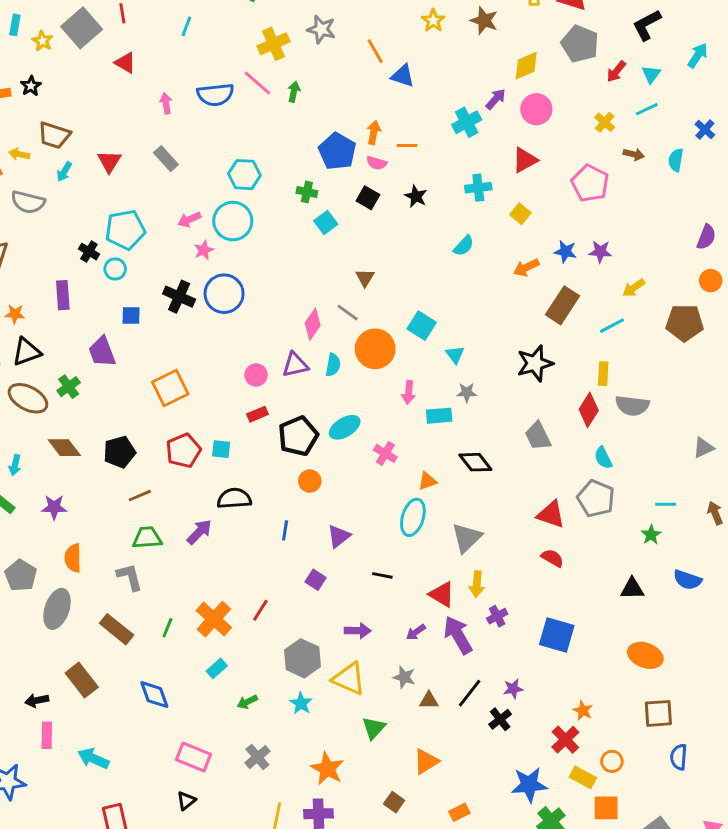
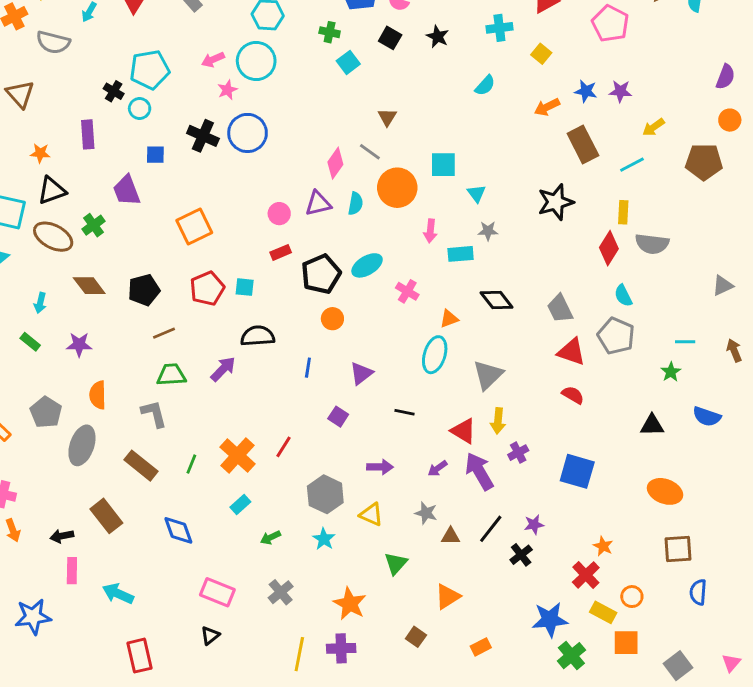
brown rectangle: (563, 305) -> (583, 144), turned -60
cyan square: (422, 326) -> (443, 165), turned -32
gray trapezoid: (538, 436) -> (560, 309), moved
yellow triangle: (349, 679) -> (371, 514), size x0.7

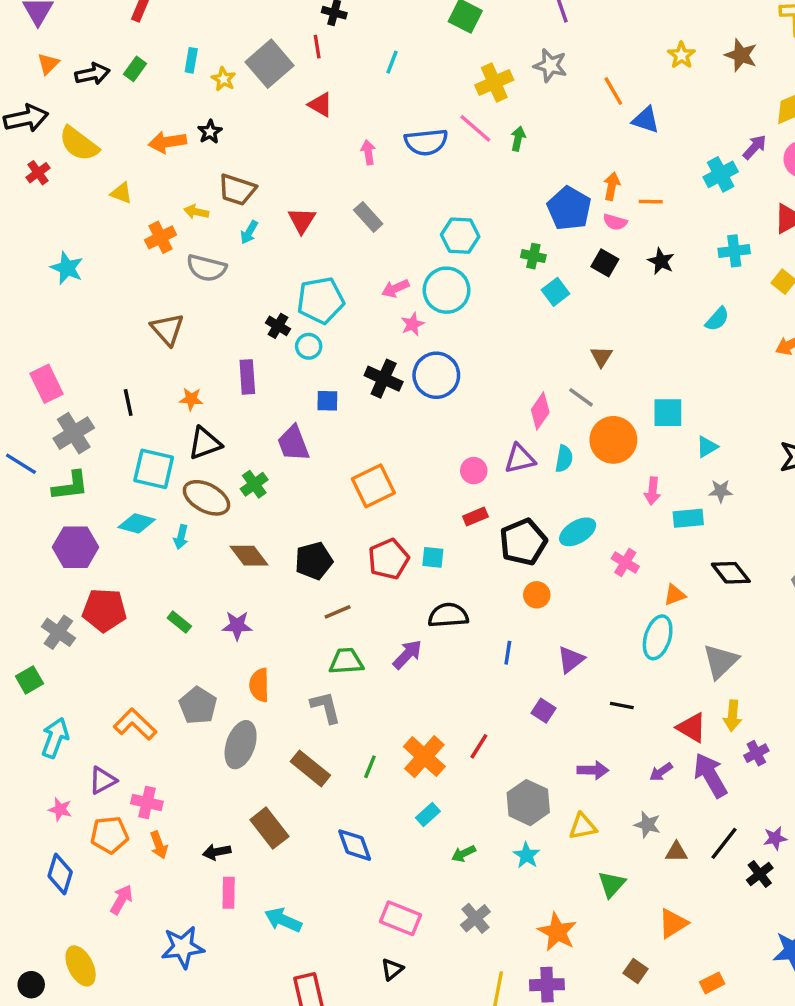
cyan triangle: (476, 193) -> (707, 447), turned 36
cyan arrow: (40, 303) -> (181, 537), moved
yellow triangle: (371, 514) -> (583, 826), turned -35

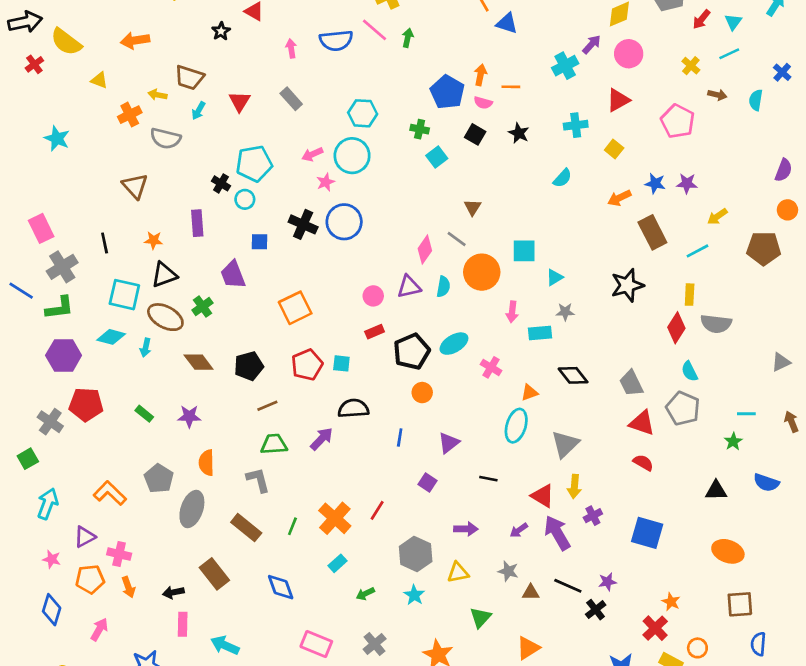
black star: (210, 132) -> (221, 31), moved
black line: (724, 843) -> (568, 586), turned 76

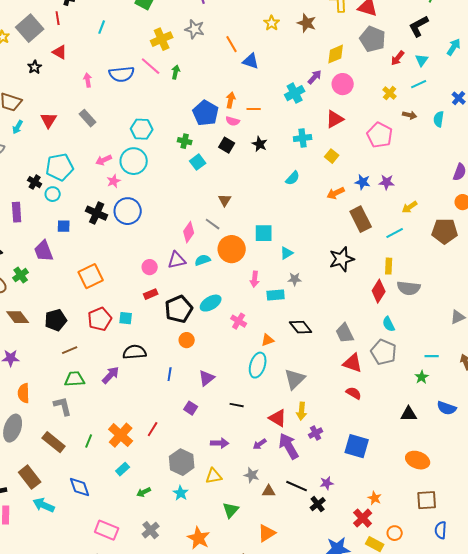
cyan semicircle: (443, 287) -> (203, 260), turned -119
cyan arrow: (225, 645) -> (44, 505), moved

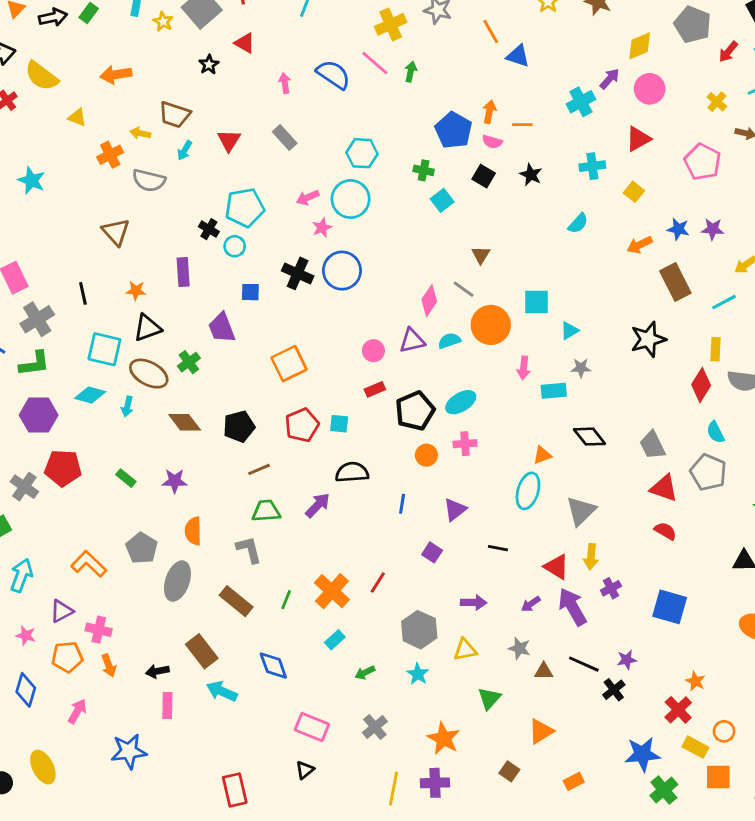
blue semicircle: (122, 74) -> (333, 75), turned -140
pink cross: (239, 321) -> (465, 444), moved, turned -35

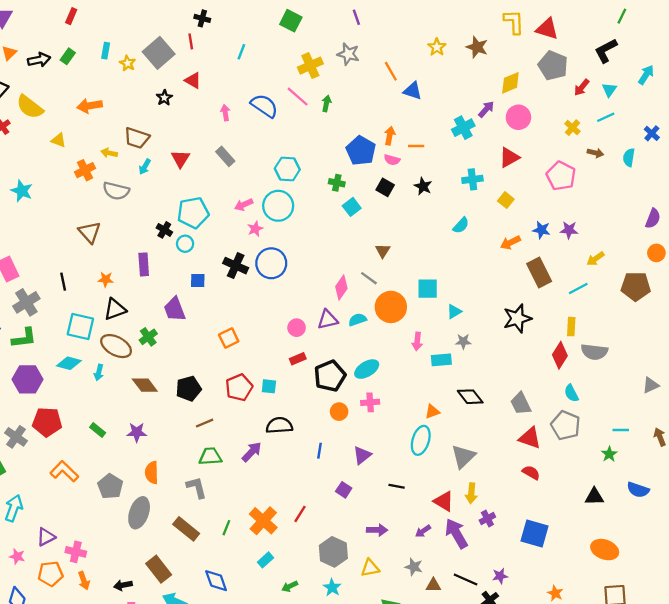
orange square: (289, 364) -> (229, 338), size x0.7
orange L-shape: (89, 564) -> (64, 471), moved

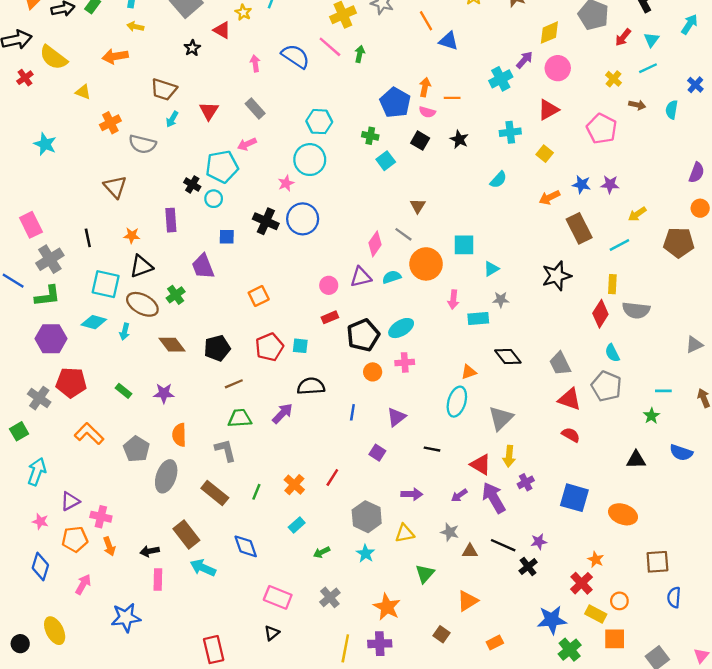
yellow star: (128, 63) -> (243, 12), moved
yellow arrow: (109, 153) -> (135, 27), moved
pink arrow: (244, 205) -> (247, 144), moved
orange cross: (263, 521) -> (294, 485), size x0.7
orange ellipse: (605, 550) -> (623, 514), moved

